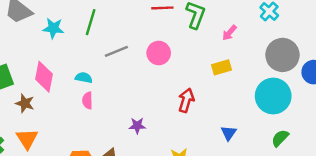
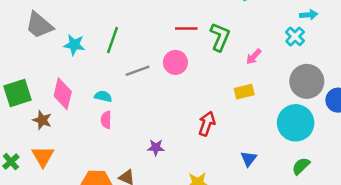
pink circle: (159, 53) -> (175, 62), moved

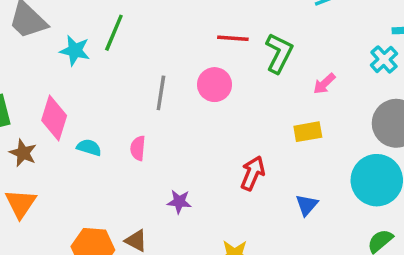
green line: (113, 40) -> (114, 33), moved
gray line: (138, 71) -> (161, 93), turned -65
cyan semicircle: (103, 96) -> (89, 147), moved
pink semicircle: (106, 120) -> (138, 148), moved
blue triangle: (249, 159) -> (307, 205), moved

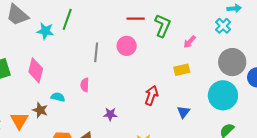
cyan semicircle: (89, 147) -> (58, 97), moved
brown star: (23, 153) -> (40, 110), moved

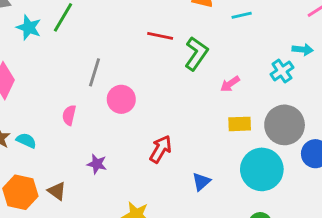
pink circle: (127, 46) -> (121, 99), moved
yellow rectangle: (182, 70) -> (240, 124), moved
cyan semicircle: (58, 97) -> (26, 141), moved

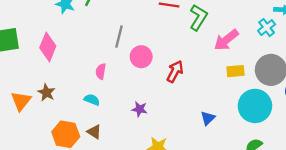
pink arrow: (230, 84) -> (226, 40), size x1.6
cyan semicircle: (26, 141) -> (92, 100), moved
red arrow: (161, 149) -> (175, 71), moved
purple star: (97, 164) -> (140, 109), moved

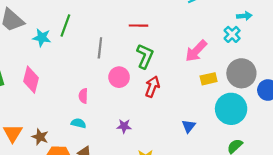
green L-shape: (198, 17) -> (145, 56), moved
gray line: (119, 37) -> (100, 48), moved
brown star: (46, 93) -> (40, 137), moved

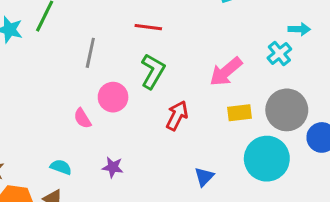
red arrow: (152, 87) -> (177, 116), moved
pink semicircle: (83, 96) -> (82, 118), moved, turned -40
cyan semicircle: (78, 123) -> (61, 167), moved

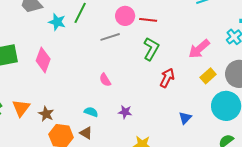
gray line: (90, 53) -> (110, 37), turned 60
pink circle: (113, 97) -> (125, 16), moved
yellow rectangle: (240, 113) -> (208, 76), turned -35

